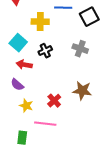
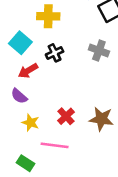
red arrow: (24, 65) -> (28, 71), turned -42
brown star: (82, 91) -> (101, 119), moved
green rectangle: (22, 138) -> (25, 163), turned -64

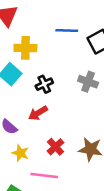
yellow cross: (48, 16) -> (25, 48), moved
red arrow: (28, 71) -> (38, 113), moved

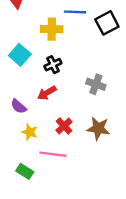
yellow cross: (25, 48) -> (52, 29), moved
gray cross: (88, 82) -> (96, 84), moved

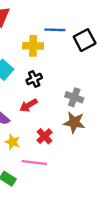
brown star: (98, 128) -> (74, 122), moved

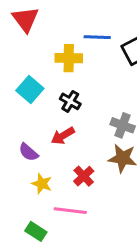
black cross: (34, 79) -> (70, 101), turned -35

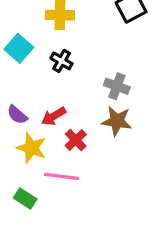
red arrow: (63, 136) -> (54, 116), moved
yellow star: (42, 184) -> (31, 148), size x1.4

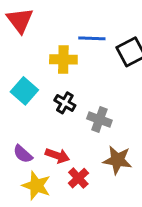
gray cross: (117, 86) -> (99, 119), moved
red arrow: (54, 116) -> (57, 156), turned -130

